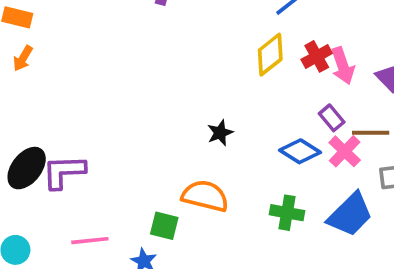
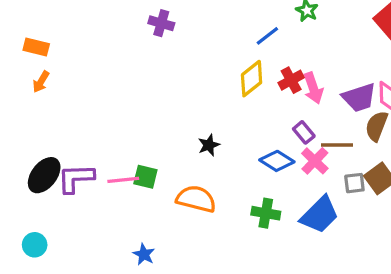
green square: (164, 226) -> (145, 177), moved
pink line: (90, 241) -> (123, 180), moved

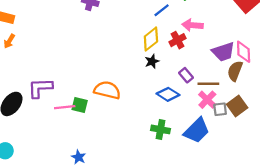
pink arrow: (313, 88) -> (192, 25), moved, turned 114
black star: (209, 145) -> (152, 61), moved
pink cross: (315, 161) -> (207, 100), moved
purple L-shape: (76, 178) -> (40, 88), moved
orange semicircle: (196, 199) -> (107, 90), moved

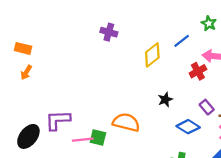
yellow diamond: (151, 39) -> (152, 55), moved
black star: (152, 61) -> (165, 99), moved

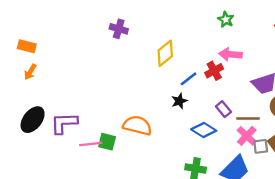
blue line: (182, 41) -> (189, 79), moved
black ellipse: (28, 136) -> (33, 120), moved

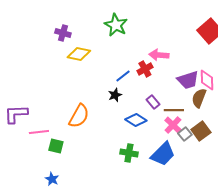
green star: (226, 20) -> (116, 25), moved, size x1.6
yellow diamond: (165, 53) -> (79, 54), moved, turned 50
orange semicircle: (137, 125) -> (79, 116), turned 105
green square: (107, 142) -> (56, 146), moved
gray square: (261, 146) -> (185, 134), turned -32

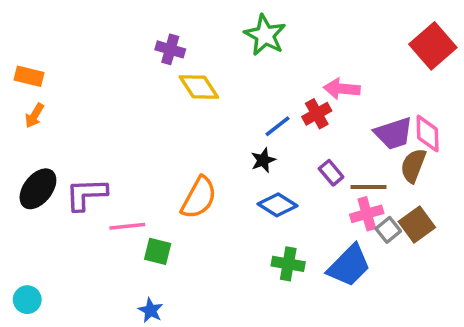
yellow diamond: (79, 54) -> (199, 87), turned 45
blue diamond: (136, 120) -> (277, 205), moved
pink cross: (173, 125) -> (367, 214), turned 30

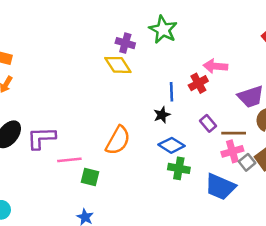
purple cross: (170, 49) -> (125, 43), moved
blue line: (277, 126) -> (172, 92), turned -54
green cross: (288, 264) -> (179, 168), moved
blue trapezoid: (349, 266) -> (220, 187), turned 68

